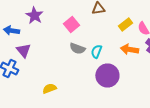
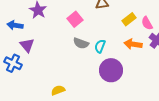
yellow semicircle: (49, 88) -> (58, 90), moved

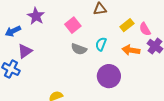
blue arrow: (15, 25) -> (13, 31), turned -35
purple triangle: (27, 45) -> (25, 51), turned 35
cyan semicircle: (100, 46) -> (101, 44), moved

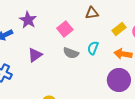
purple triangle: (25, 51) -> (35, 55), moved
purple circle: (109, 76) -> (119, 80), moved

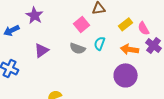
pink square: (65, 29) -> (82, 24), moved

